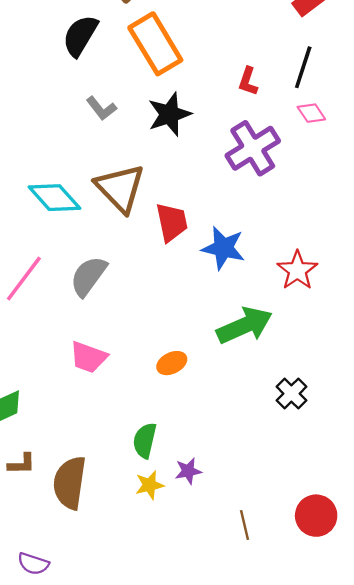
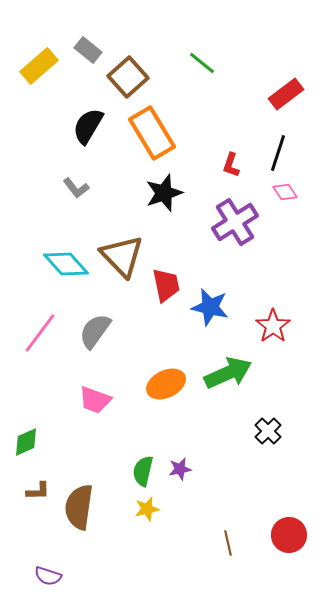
gray L-shape: (101, 108) -> (76, 188), moved
orange ellipse: (172, 363) -> (166, 384), moved, size x1.5
purple star: (188, 471) -> (180, 469), moved

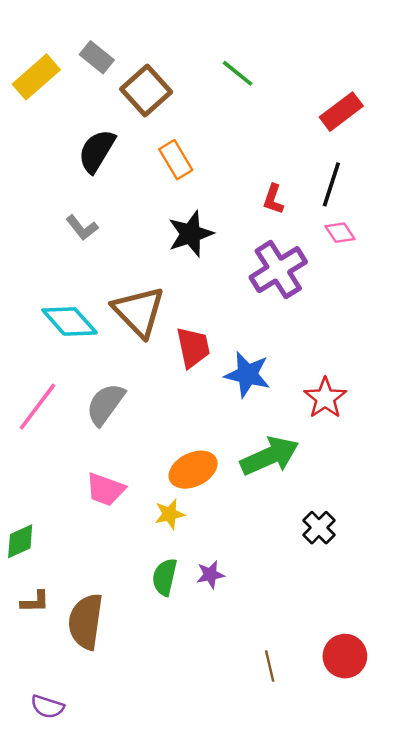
orange rectangle: (152, 133) -> (176, 160), size x0.6
yellow star: (147, 509) -> (170, 514), moved

